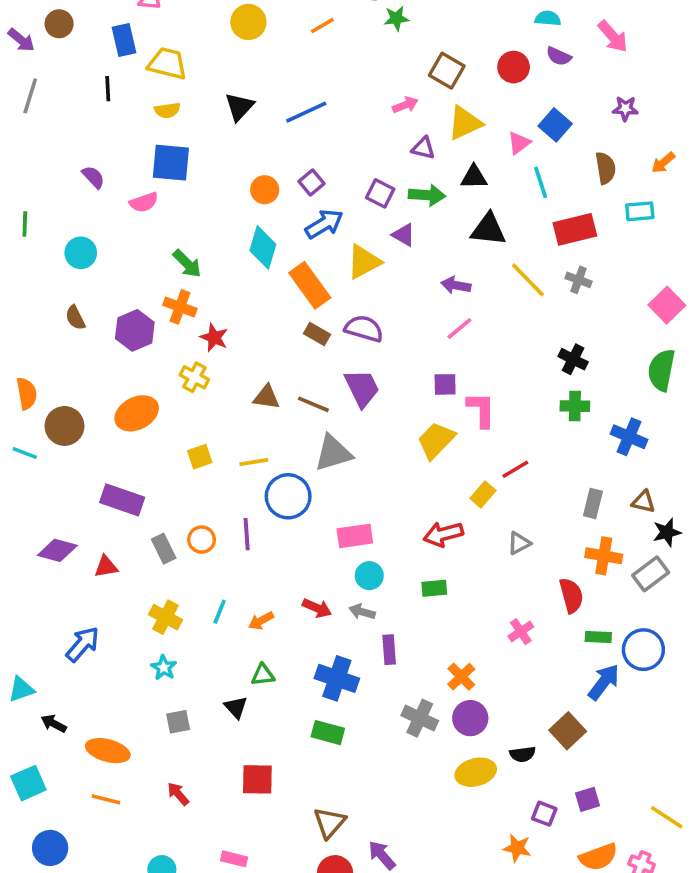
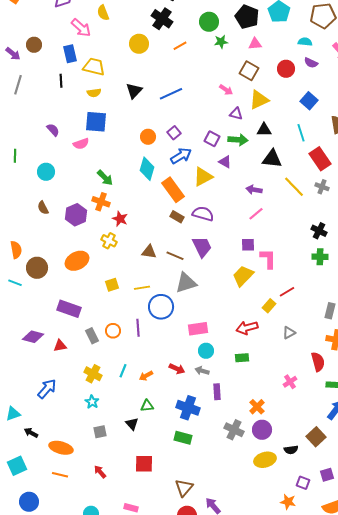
pink arrow: (405, 105) -> (226, 90), turned 56
pink triangle: (519, 143) -> (255, 44), moved, turned 32
red rectangle: (575, 229) -> (320, 159), turned 70

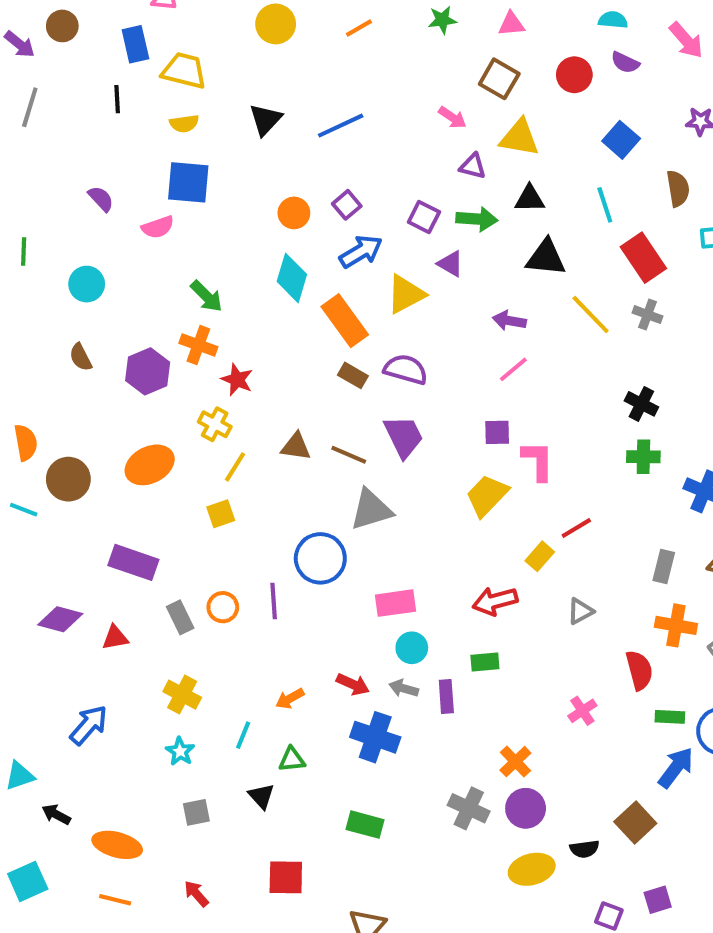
yellow triangle: (259, 100) -> (519, 138), turned 35
yellow line: (142, 288) -> (235, 467), moved, turned -49
cyan line: (123, 371) -> (243, 735), moved
purple rectangle: (217, 392) -> (446, 697), moved
blue cross: (188, 408) -> (375, 737), moved

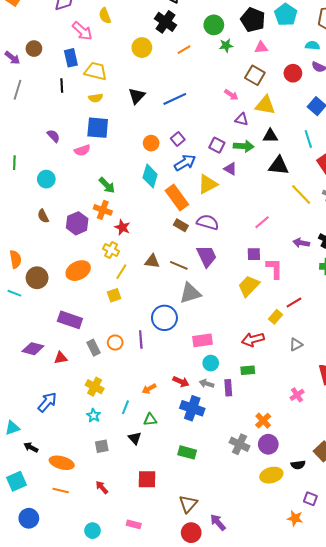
purple arrow: (509, 321) -> (301, 243), moved

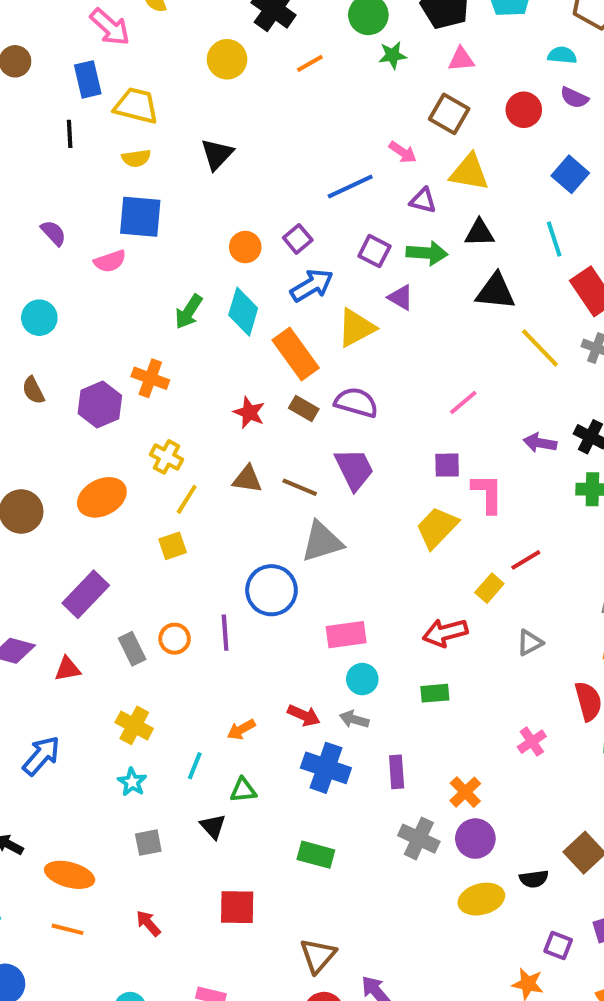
blue line: (175, 99) -> (350, 186), moved
green arrow: (107, 185) -> (189, 312), moved, turned 78
red star: (122, 227) -> (249, 413), moved
purple rectangle: (70, 320) -> (86, 594), turned -65
purple rectangle: (228, 388) -> (397, 772), moved

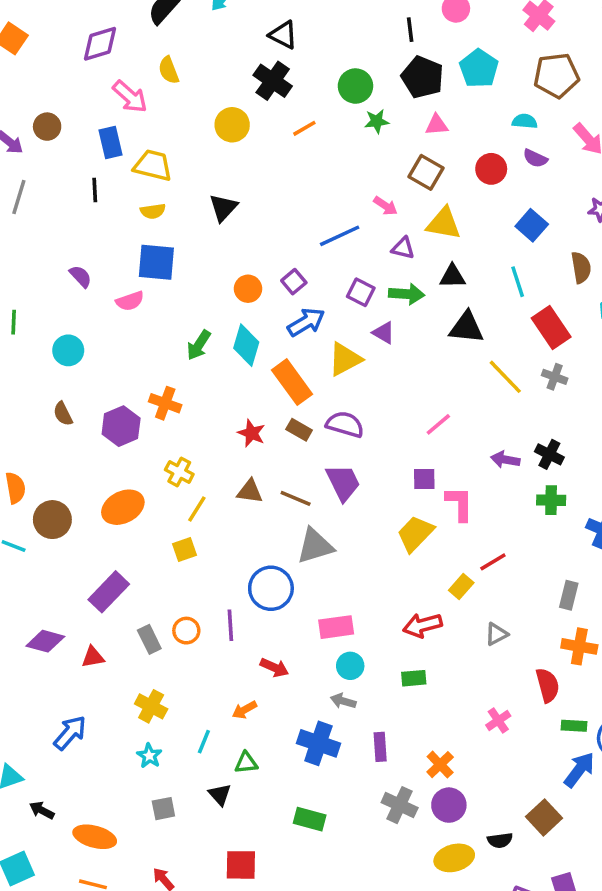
red arrow: (304, 715) -> (274, 668), moved

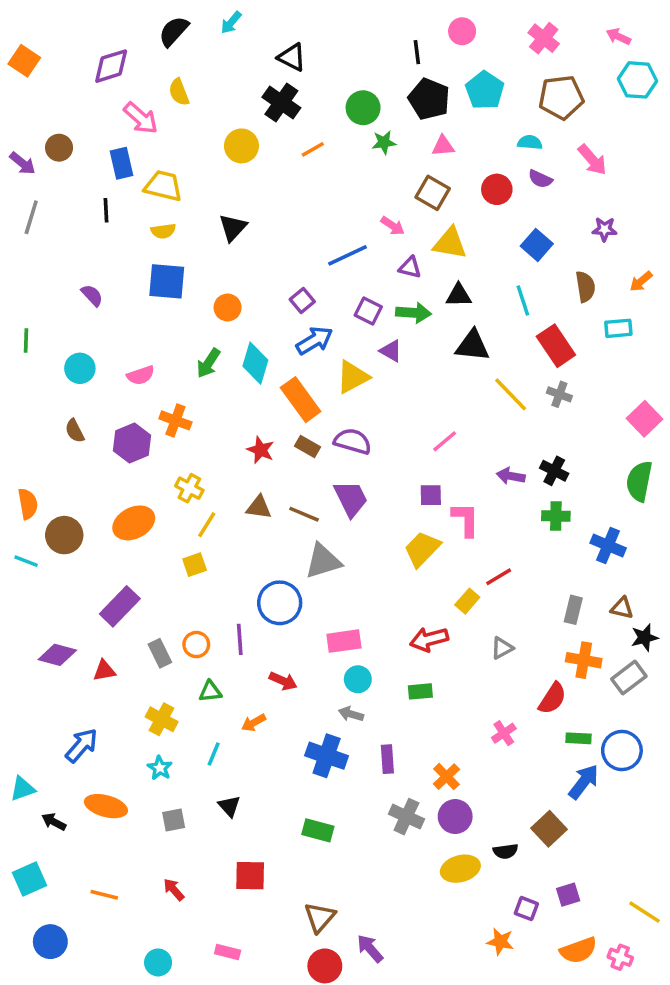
orange circle: (248, 289) -> (228, 307), moved
pink semicircle: (130, 301) -> (141, 375), moved
red semicircle: (548, 685) -> (552, 698), turned 48
green triangle: (246, 763) -> (210, 691), moved
orange ellipse: (95, 837) -> (106, 806), moved

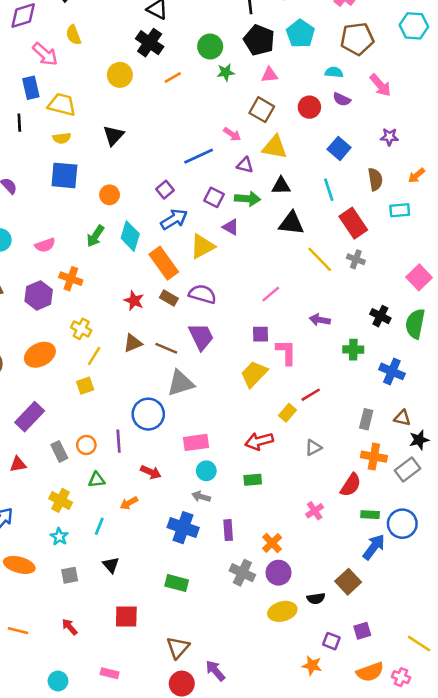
black cross: (554, 471) -> (380, 316), moved
brown triangle: (259, 507) -> (133, 343), turned -30

